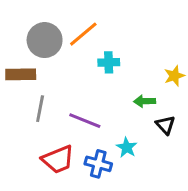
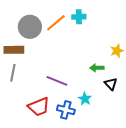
cyan cross: (109, 62) -> (79, 17), moved
gray line: (40, 109) -> (13, 73), moved

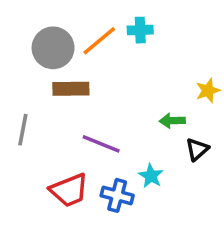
brown rectangle: (14, 50) -> (71, 89), moved
black triangle: (111, 84) -> (197, 149), turned 32

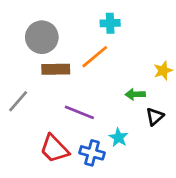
orange line: (99, 41) -> (95, 57), moved
gray line: (23, 130) -> (18, 101), turned 30
red trapezoid: (69, 190) -> (54, 149), turned 68

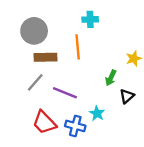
orange line: (95, 57) -> (78, 47), turned -55
green arrow: (135, 94) -> (111, 78), turned -63
gray line: (18, 101) -> (35, 82), moved

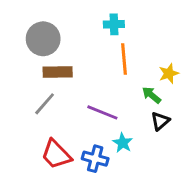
orange line: (78, 47) -> (124, 59), moved
green arrow: (111, 78) -> (151, 95), moved, turned 105
purple line: (65, 93) -> (102, 112), moved

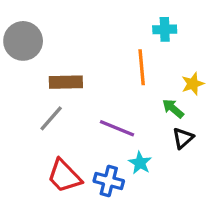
cyan cross: (114, 24) -> (165, 29), moved
gray circle: (43, 39) -> (23, 41), moved

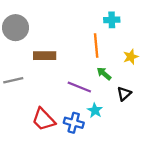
green arrow: (173, 108) -> (104, 74), moved
gray line: (51, 118) -> (13, 80), moved, turned 36

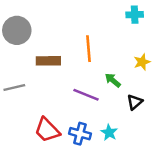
cyan cross: (112, 20) -> (135, 15), moved
orange line: (96, 46) -> (88, 49), moved
cyan star: (95, 110) -> (109, 132), moved

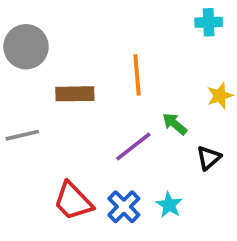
purple line: (86, 95) -> (133, 146), turned -60
blue cross: (80, 134) -> (124, 207), turned 30

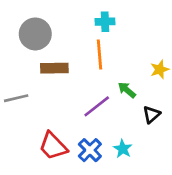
cyan cross: (209, 22) -> (105, 22), moved
gray circle: (26, 47) -> (35, 34), moved

